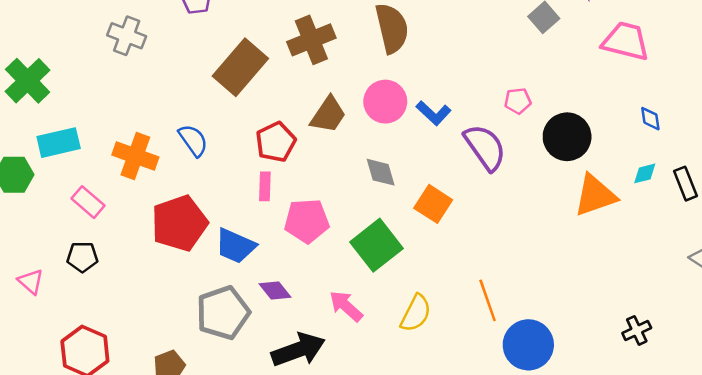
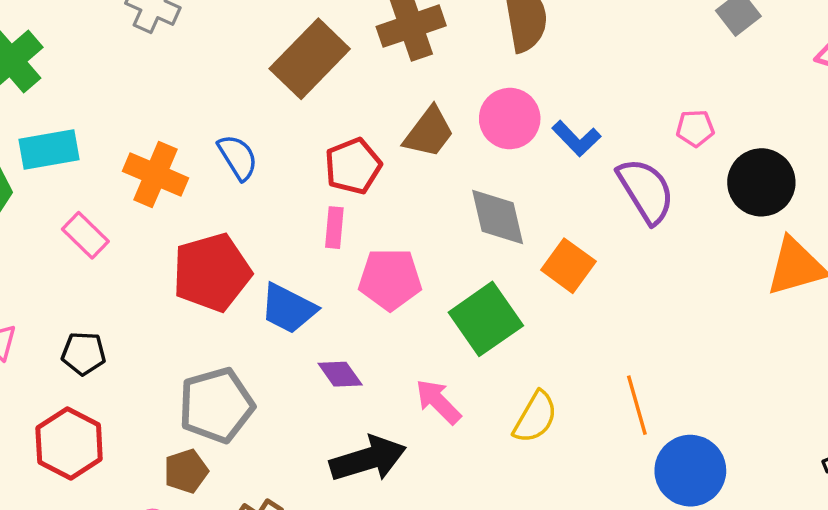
gray diamond: (381, 172) -> (498, 217), size x1.4
black pentagon: (82, 257) -> (84, 353), moved
gray pentagon: (223, 313) -> (216, 405), moved

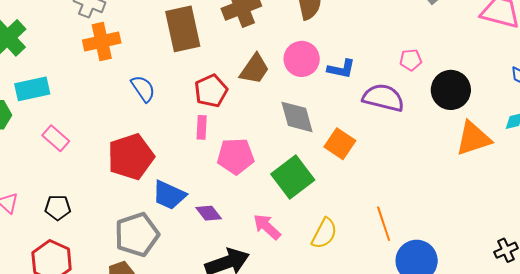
brown rectangle: (310, 59) -> (183, 29), turned -54
blue L-shape: (576, 138) -> (341, 69), turned -32
orange cross: (155, 175) -> (102, 42), moved, turned -33
purple semicircle: (646, 191) -> (383, 98), turned -42
blue trapezoid: (288, 308) -> (169, 195), moved

